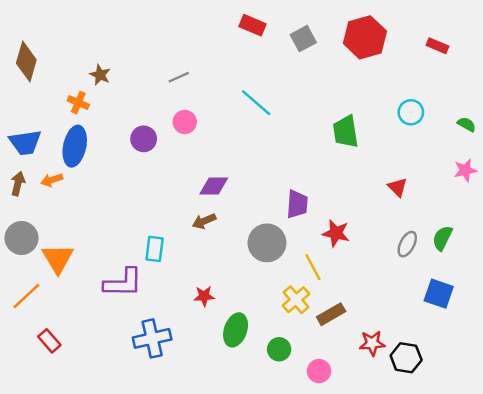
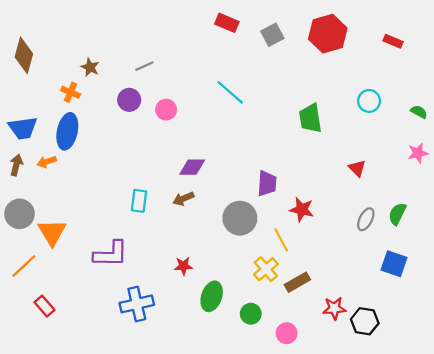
gray line: (179, 77) -> (144, 66), moved
purple circle: (144, 139) -> (129, 100), moved
cyan rectangle: (155, 249) -> (139, 201), moved

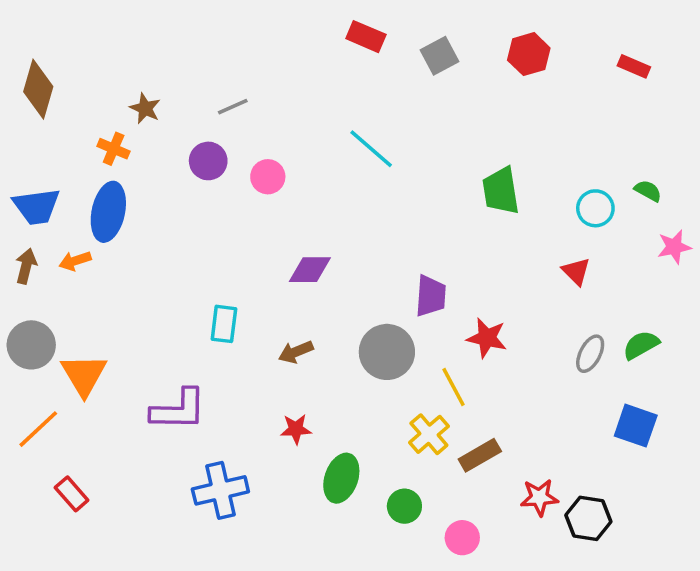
red hexagon: (328, 34) -> (529, 54), size x0.7
cyan circle: (369, 101) -> (595, 208), moved
green semicircle: (419, 112) -> (648, 191), moved
brown arrow: (183, 199) -> (296, 352), moved
green semicircle: (397, 214) -> (641, 345), turned 35

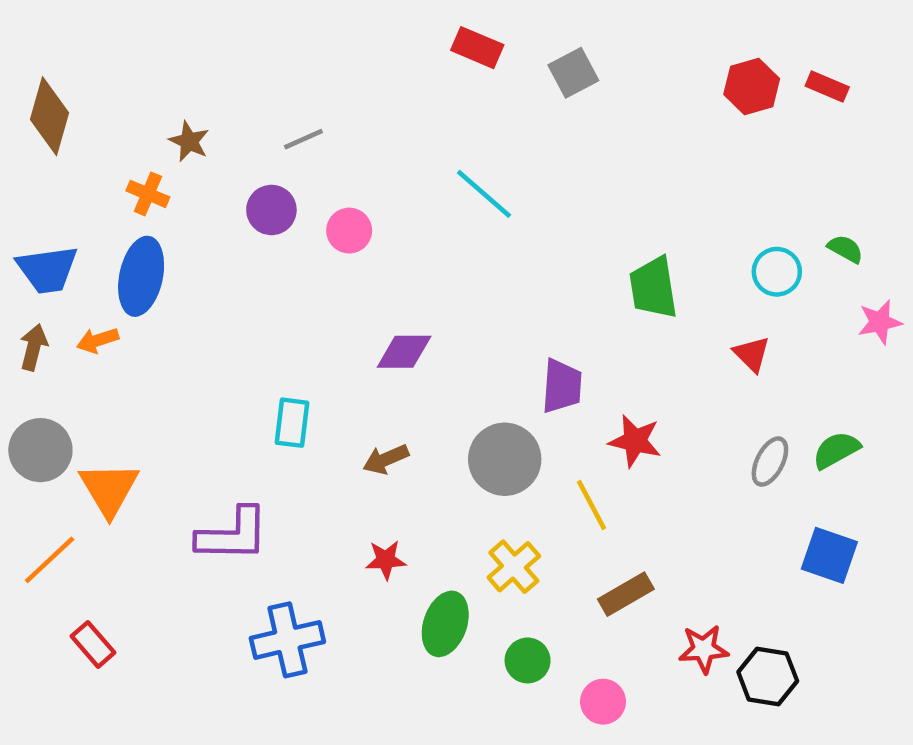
red hexagon: (529, 54) -> (752, 86), moved
green trapezoid: (501, 191) -> (653, 288), moved
yellow cross: (429, 434) -> (514, 567), moved

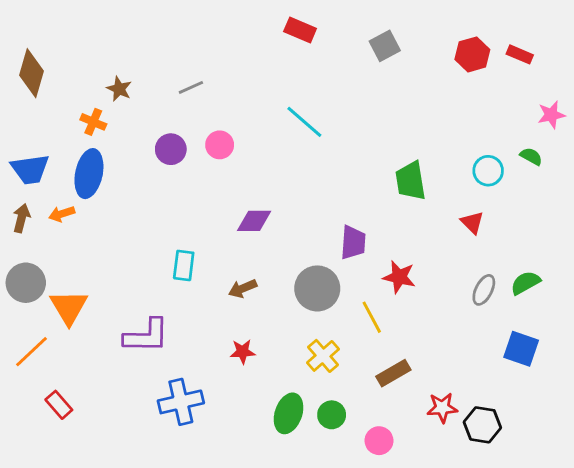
gray square: (573, 73) -> (385, 46), moved
purple circle: (271, 210) -> (171, 149), moved
pink star: (880, 322) -> (551, 115), moved
green ellipse: (445, 624) -> (289, 413), moved

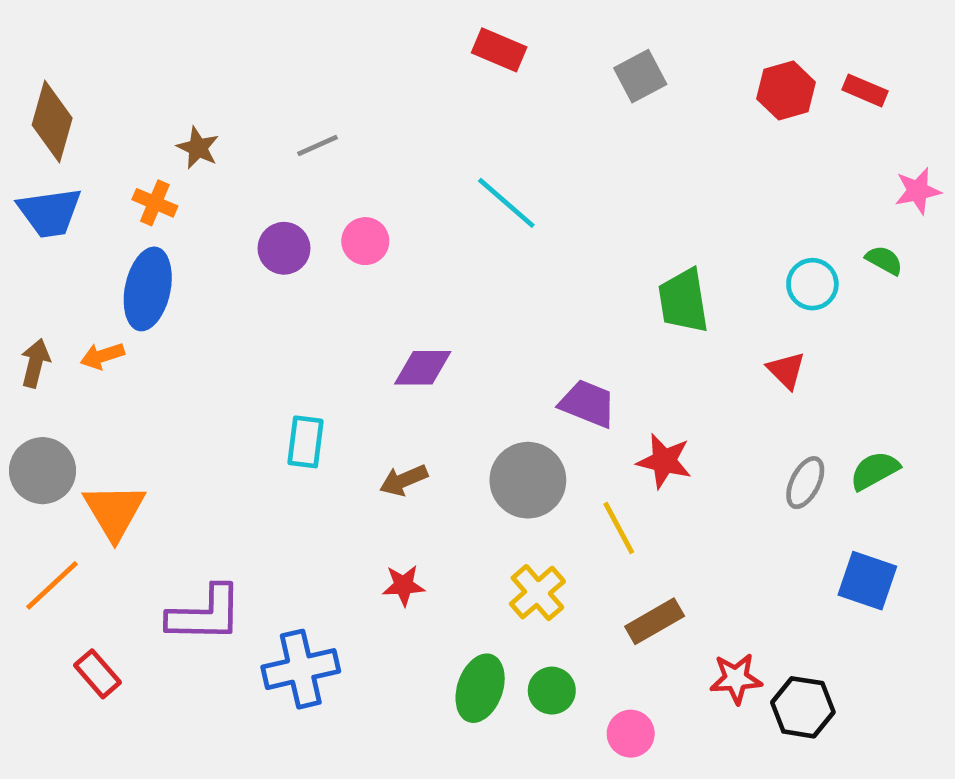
blue trapezoid: (30, 169) -> (50, 212), moved
purple trapezoid: (353, 243) -> (588, 404), turned -72
purple L-shape: (146, 336) -> (205, 614), moved

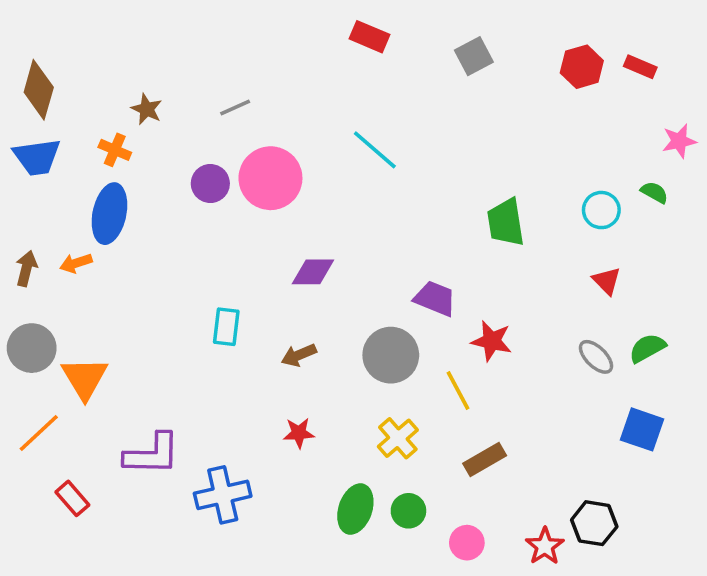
pink circle: (365, 241) -> (270, 178), size x1.8
red triangle: (786, 370) -> (607, 281), moved
gray ellipse: (805, 483) -> (596, 357), turned -72
red star: (736, 679) -> (545, 546), moved, turned -30

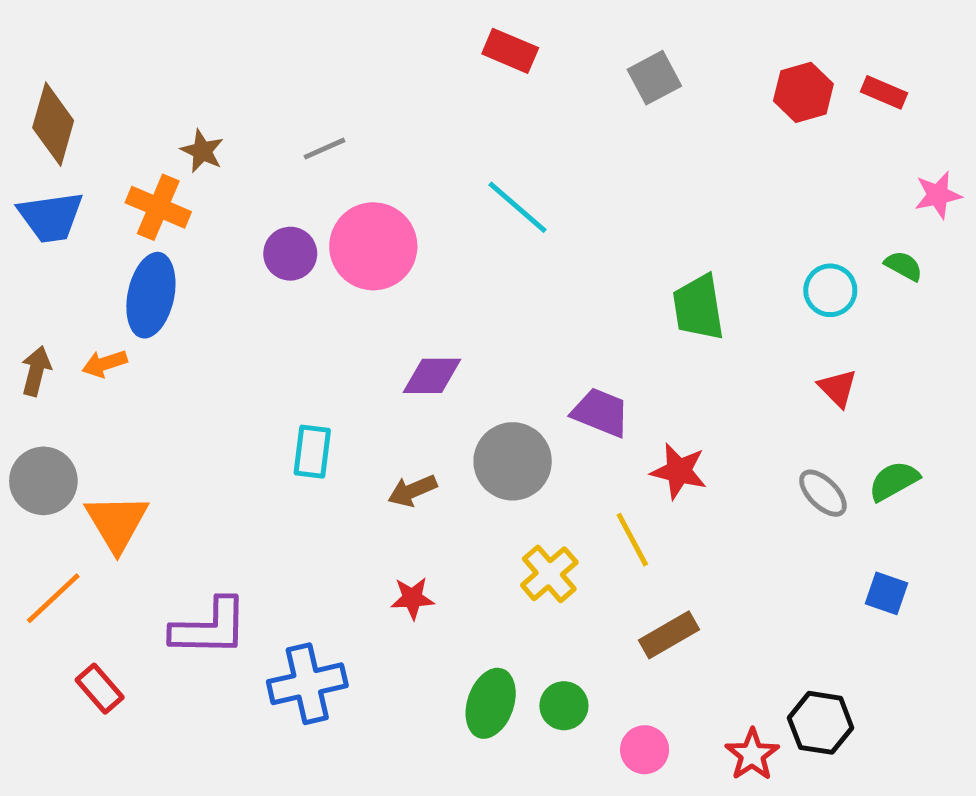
orange cross: (115, 150) -> (158, 207), size x1.4
gray circle: (391, 355) -> (513, 461), moved
blue square: (642, 429) -> (886, 593), size x0.7
yellow cross: (398, 438) -> (549, 574), moved

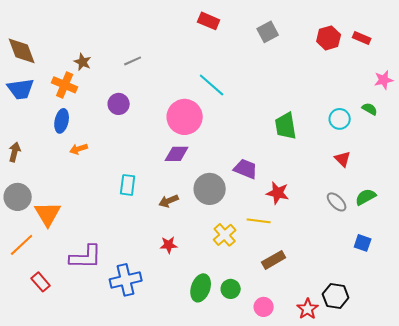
brown diamond: (53, 124) -> (22, 51), turned -36
pink circle: (373, 246) -> (185, 117), moved
blue ellipse: (151, 295) -> (62, 121), size x0.7
orange arrow: (105, 364) -> (79, 149), moved
yellow line: (632, 540) -> (259, 221), turned -55

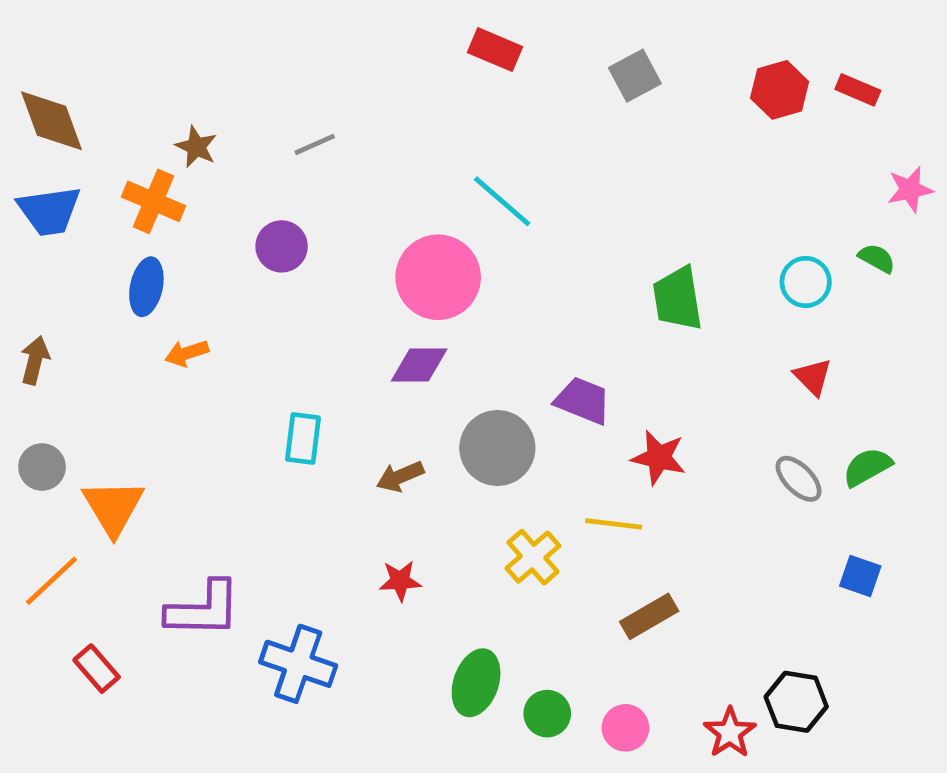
gray circle: (18, 197) -> (42, 467), size x0.7
blue cross: (126, 280) -> (298, 664), turned 32
green circle: (231, 289) -> (547, 714), moved

